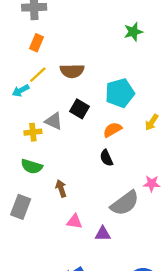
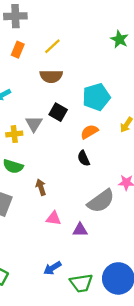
green star: (133, 32) -> (119, 39), moved, turned -30
yellow line: (38, 75) -> (52, 46), moved
gray triangle: (54, 121) -> (34, 124), turned 36

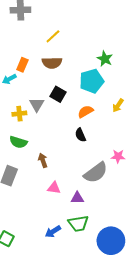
green star: (119, 39) -> (105, 59), moved
orange rectangle: (18, 50) -> (22, 65), moved
green trapezoid: (81, 283) -> (78, 223), moved

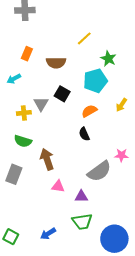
yellow line: (53, 36) -> (84, 38), moved
orange rectangle: (22, 65) -> (27, 54), moved
brown arrow: (43, 160) -> (47, 159), size x1.5
blue arrow: (53, 232) -> (48, 234), moved

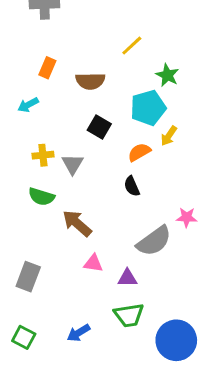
gray triangle: (41, 104) -> (73, 164), moved
yellow arrow: (121, 105) -> (169, 136), moved
brown arrow: (47, 159) -> (77, 223), turned -30
gray rectangle: (14, 174) -> (28, 277), moved

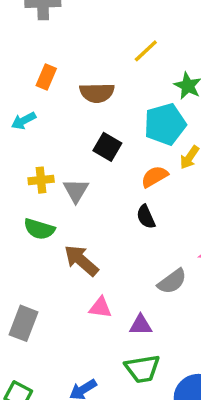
gray semicircle: (154, 241) -> (172, 281), size x0.7

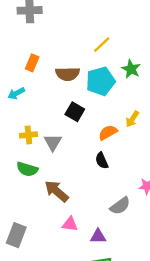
cyan pentagon: (165, 124) -> (101, 81), moved

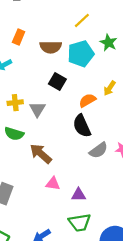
black semicircle: (102, 161) -> (82, 126), size x1.5
gray semicircle: (120, 206) -> (98, 150), moved

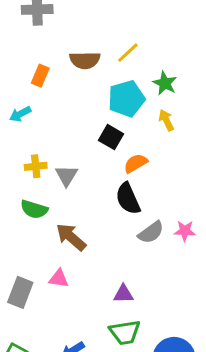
brown semicircle: (51, 47) -> (85, 60), moved
black square: (57, 81) -> (111, 137), moved
yellow arrow: (110, 88) -> (166, 120), moved, turned 120
pink triangle: (53, 184) -> (59, 279), moved

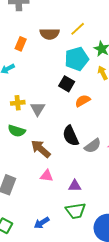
black semicircle: (128, 199) -> (71, 136), moved
pink triangle: (59, 279) -> (47, 176), moved

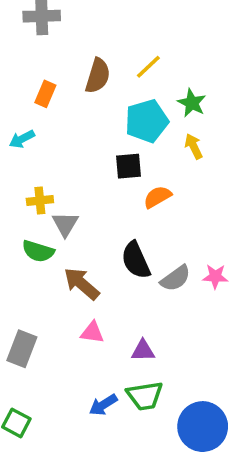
brown semicircle: (50, 34) -> (98, 76), turned -72
black square: (67, 84) -> (129, 166), turned -35
gray triangle: (38, 109) -> (65, 224), moved
blue arrow: (42, 223) -> (103, 405), moved

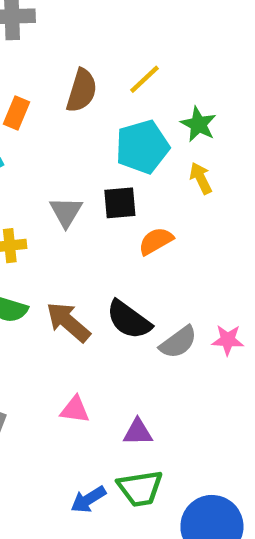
gray triangle: (65, 224) -> (66, 212), moved
black semicircle: (136, 260) -> (129, 320), turned -30
brown arrow: (82, 284) -> (68, 322), moved

